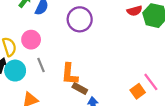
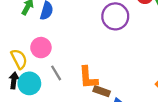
purple circle: (80, 19) -> (115, 16), moved

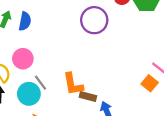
cyan circle: (29, 83) -> (29, 94), moved

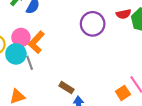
orange L-shape: (73, 84) -> (36, 42), moved, turned 35
cyan circle: (29, 94) -> (16, 54), moved

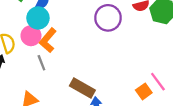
cyan circle: (16, 54) -> (38, 18), moved
brown rectangle: (66, 88) -> (82, 88), size x1.5

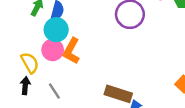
gray line: (41, 63) -> (54, 91), moved

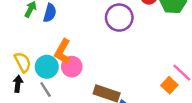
cyan circle: (56, 30) -> (47, 67), moved
pink circle: (53, 50) -> (72, 67), moved

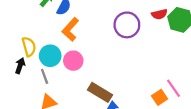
orange L-shape: (63, 52) -> (70, 29), moved

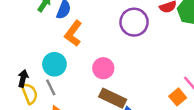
yellow semicircle: (29, 47) -> (30, 94), moved
pink circle: (73, 61) -> (103, 68), moved

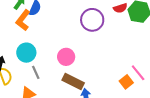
orange L-shape: (73, 33) -> (23, 20), moved
gray line: (51, 87) -> (36, 72), moved

